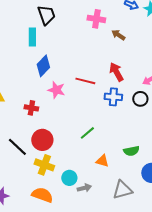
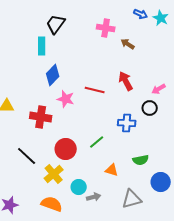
black trapezoid: (46, 15) -> (56, 24), turned -125
blue cross: (113, 97) -> (127, 123), moved
red cross: (31, 108) -> (41, 117), size x1.5
red circle: (42, 140) -> (66, 149), moved
yellow cross: (44, 165) -> (54, 174), turned 30

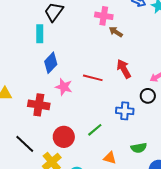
brown arrow: (128, 44) -> (116, 32), moved

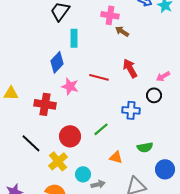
cyan rectangle: (40, 34) -> (74, 38), moved

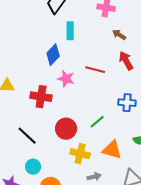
brown arrow: (122, 31) -> (119, 35), moved
orange triangle: (116, 157) -> (112, 150), size x1.5
yellow cross: (58, 161) -> (80, 154), moved, turned -36
cyan circle: (83, 174) -> (33, 167), moved

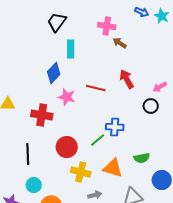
brown arrow: (119, 35) -> (120, 43), moved
blue cross: (127, 103) -> (115, 127), moved
black line: (27, 136) -> (28, 154), turned 45

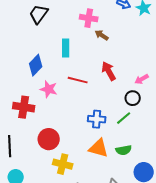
cyan rectangle: (71, 49) -> (66, 48), moved
green line: (98, 140) -> (124, 118), moved
orange triangle: (113, 168) -> (99, 148), moved

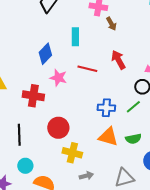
brown arrow: (102, 35) -> (111, 24), turned -152

